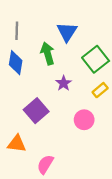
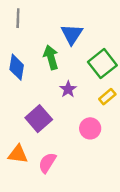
gray line: (17, 31) -> (18, 18), moved
pink semicircle: (45, 164) -> (47, 163), moved

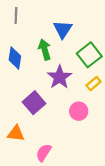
purple star: (68, 89) -> (60, 77), size x1.6
pink semicircle: (47, 163) -> (44, 153), moved

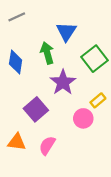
gray line: (16, 15) -> (17, 17), turned 63
yellow rectangle: (94, 84) -> (98, 100), moved
pink semicircle: (44, 153) -> (47, 145), moved

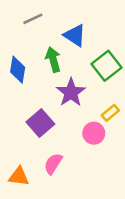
gray line: (17, 17) -> (33, 19), moved
blue triangle: (66, 32) -> (75, 35), turned -30
orange triangle: (17, 142) -> (19, 176), moved

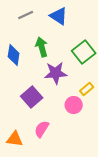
blue triangle: (75, 35) -> (59, 16), moved
purple star: (71, 93) -> (56, 73), turned 30

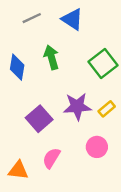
purple star: (56, 73) -> (77, 106), moved
pink circle: (74, 105) -> (97, 147), moved

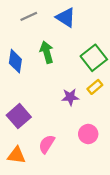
purple star: (77, 106) -> (70, 97), size x0.7
yellow rectangle: (107, 109) -> (95, 87), moved
purple square: (39, 119) -> (19, 116), moved

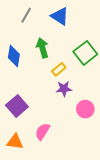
gray line: (29, 16) -> (26, 15), turned -35
yellow rectangle: (95, 87) -> (59, 69), moved
pink circle: (88, 134) -> (85, 109), moved

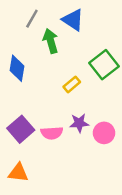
green arrow: (42, 48) -> (51, 41), moved
purple star: (64, 89) -> (79, 123), moved
pink semicircle: (42, 132) -> (52, 133), moved, turned -126

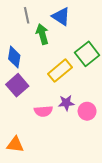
gray line: (32, 19) -> (27, 15), turned -42
yellow rectangle: (72, 84) -> (60, 71), size x1.6
purple square: (21, 129) -> (17, 85), moved

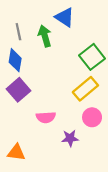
gray line: (27, 15) -> (18, 32), moved
yellow rectangle: (60, 71) -> (85, 89), moved
purple star: (66, 103) -> (70, 138), moved

